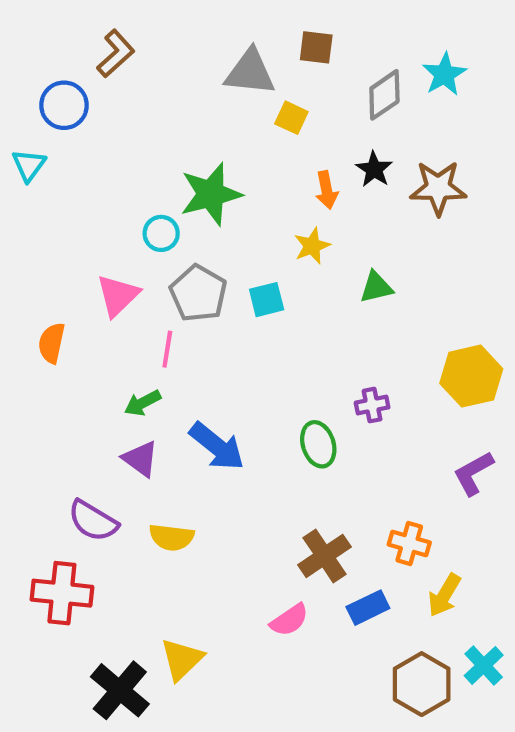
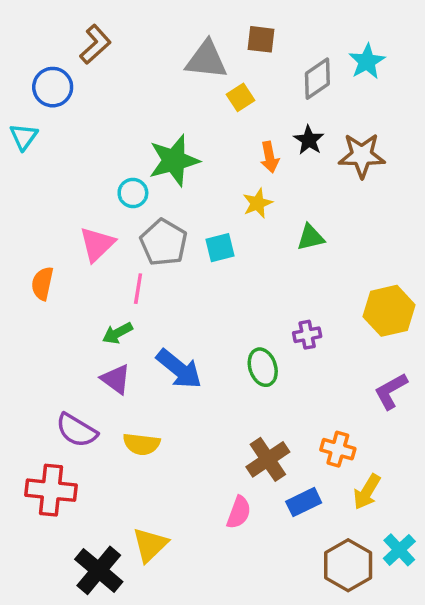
yellow square: (291, 118) -> (241, 97), turned 32
pink semicircle: (289, 620) -> (239, 512), turned -36

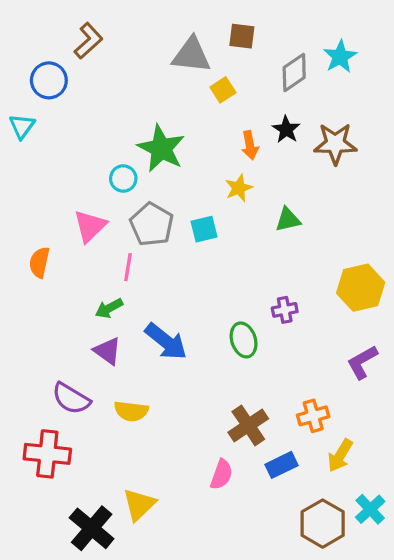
green star: (174, 161) -> (161, 148), turned -30
orange cross: (338, 449) -> (313, 416), turned -32

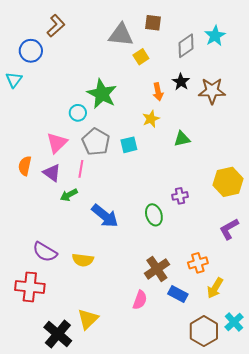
purple triangle: (107, 351) -> (52, 173), moved
blue rectangle: (282, 465) -> (178, 294), turned 54

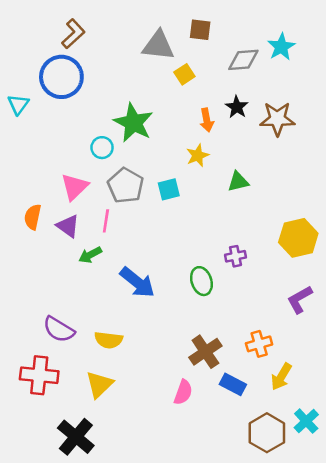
gray diamond: (186, 46) -> (243, 60), turned 30
blue circle: (31, 51) -> (61, 77), moved, size x1.4
yellow triangle: (88, 319) -> (99, 384), moved

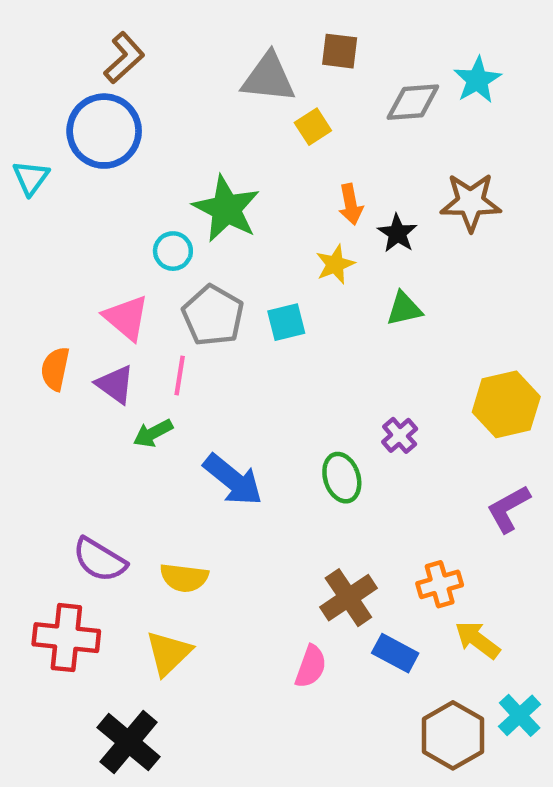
black star: (237, 107) -> (397, 233), moved
pink triangle: (75, 187) -> (126, 318), turned -36
purple cross: (235, 256) -> (400, 435), turned -30
yellow arrow: (281, 377) -> (477, 640), turned 96

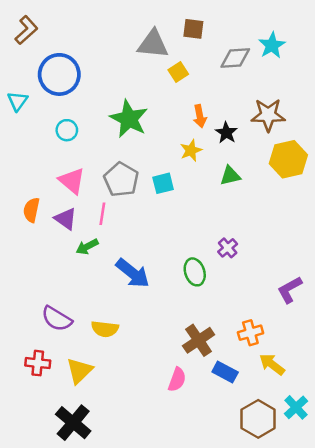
brown L-shape: (124, 58) -> (26, 30), moved
cyan circle: (173, 251) -> (67, 130), moved
yellow hexagon: (506, 404) -> (288, 159), moved
red cross: (66, 638) -> (38, 363), size x0.7
yellow triangle: (169, 653) -> (80, 371), moved

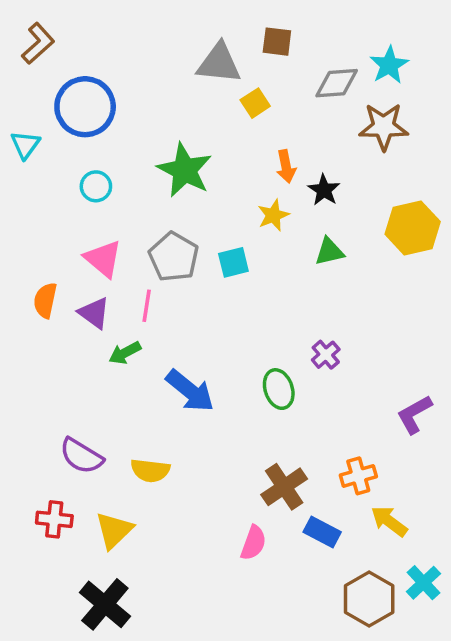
brown star: (268, 115) -> (384, 127), moved

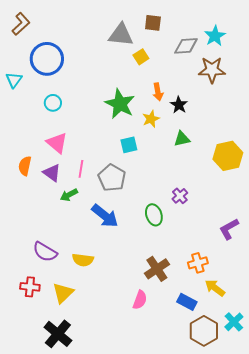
green star: (185, 170) -> (120, 104), moved
yellow hexagon: (413, 228) -> (228, 156), moved
gray pentagon: (174, 257) -> (112, 178), moved
blue rectangle: (322, 532) -> (187, 302), moved

